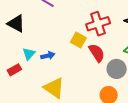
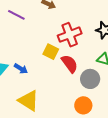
blue arrow: (48, 56) -> (21, 69), turned 48

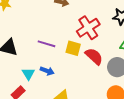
purple line: (16, 15) -> (47, 44), moved

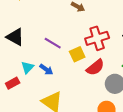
yellow square: (73, 48) -> (77, 54), turned 35
red semicircle: (94, 56) -> (95, 67), turned 84

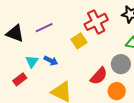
purple line: (53, 43) -> (44, 28), moved, turned -48
red semicircle: (95, 67) -> (99, 76), moved

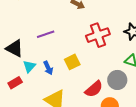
black triangle: (15, 33) -> (15, 48), moved
yellow square: (79, 41) -> (72, 62), moved
blue arrow: (51, 61) -> (48, 68), turned 32

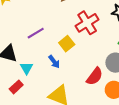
yellow square: (72, 62) -> (67, 44), moved
blue arrow: (48, 68) -> (54, 62), moved

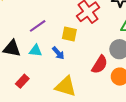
yellow square: (67, 44) -> (69, 34), turned -35
cyan triangle: (27, 68) -> (36, 51), moved, turned -48

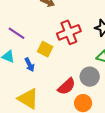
purple line: (38, 26) -> (17, 33), turned 54

